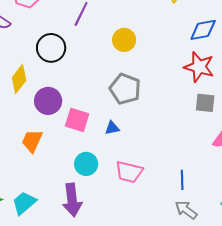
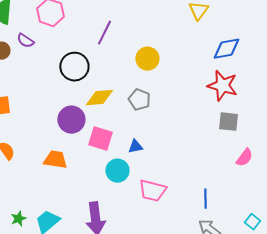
yellow diamond: (19, 79) -> (99, 98), moved, turned 48
gray pentagon: (125, 89) -> (139, 100), moved, size x0.7
orange trapezoid: (32, 141) -> (55, 160), turned 75
cyan circle: (86, 164) -> (117, 171), moved

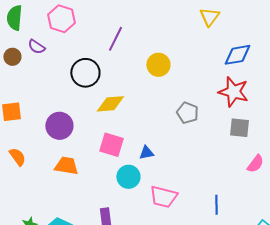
gray pentagon: (139, 100) -> (187, 113), moved
purple circle: (71, 120) -> (59, 126), moved

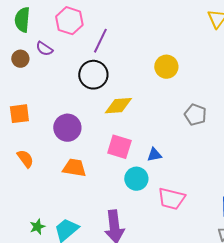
purple line: (115, 39) -> (100, 41), moved

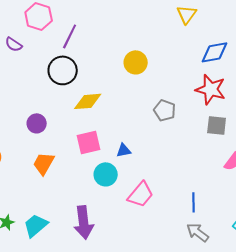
purple circle: (67, 128) -> (37, 123), size x0.7
pink square: (119, 147) -> (89, 142), turned -30
orange trapezoid: (74, 168) -> (44, 163), turned -70
pink trapezoid: (171, 199) -> (141, 194), turned -64

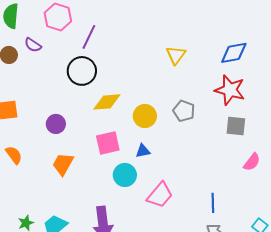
yellow triangle: (187, 14) -> (176, 55), moved
yellow circle: (136, 62) -> (145, 116), moved

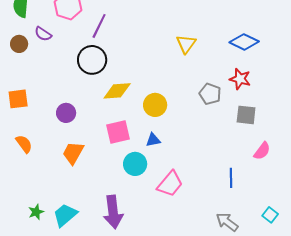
blue diamond: (234, 53) -> (244, 42), turned 36
red star: (230, 90) -> (240, 79), size x0.7
gray pentagon: (184, 111) -> (210, 94), moved
blue line: (213, 203) -> (231, 178), moved

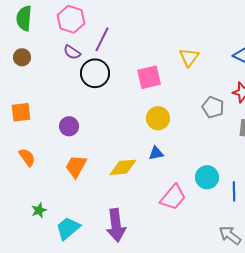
purple semicircle: (43, 34) -> (72, 52), moved
yellow diamond: (117, 91) -> (123, 167), moved
pink square: (118, 132) -> (149, 77), moved
cyan circle: (135, 164) -> (207, 177), moved
green star: (36, 212) -> (39, 210), moved

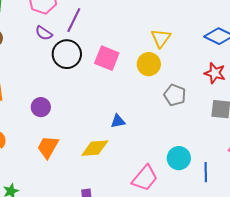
pink square: (149, 77) -> (107, 58), moved, turned 35
gray pentagon: (213, 107) -> (175, 95), moved
yellow circle: (158, 118) -> (149, 64), moved
blue triangle: (156, 153) -> (118, 121), moved

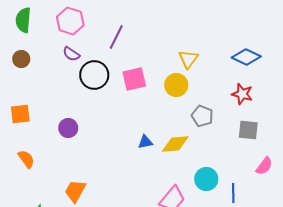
purple line: (74, 20) -> (116, 37), moved
pink square: (107, 58) -> (134, 79), turned -35
orange trapezoid: (48, 147) -> (75, 191), moved
yellow diamond: (95, 148) -> (175, 144), moved

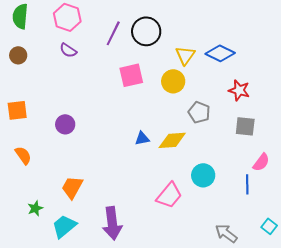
blue diamond: (246, 57) -> (220, 53), moved
black circle: (94, 75) -> (146, 31), moved
blue line: (233, 193) -> (247, 184), moved

